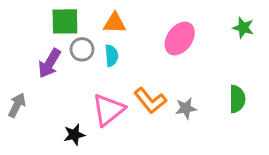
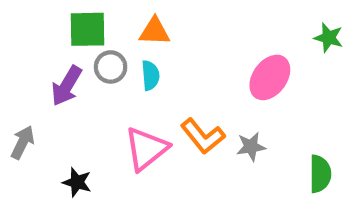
pink ellipse: (180, 39) -> (270, 77), moved
green semicircle: (237, 99) -> (320, 174), moved
black star: (74, 135) -> (77, 182), moved, turned 30

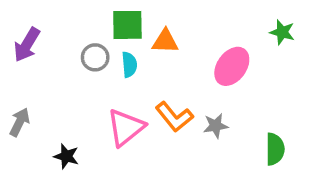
green square: (88, 29) -> (127, 25), moved
orange triangle: (155, 31) -> (165, 41), moved
purple arrow: (67, 86) -> (27, 45), moved

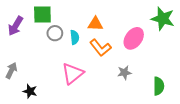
green square: (127, 25) -> (42, 15), moved
green star: (282, 32) -> (163, 19), size x1.6
orange L-shape: (174, 117) -> (101, 48), moved
black star: (66, 156) -> (30, 91), moved

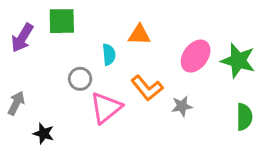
green star: (163, 19) -> (238, 61), moved
gray circle: (55, 33) -> (80, 79), moved
orange L-shape: (101, 48) -> (147, 88), moved
green semicircle: (159, 86) -> (244, 117), moved

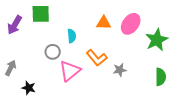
orange triangle: (139, 35) -> (104, 23), moved
pink ellipse: (196, 56) -> (131, 24), moved
green star: (238, 61) -> (157, 40), turned 30

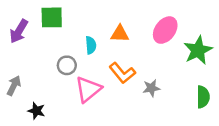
orange triangle: (104, 23) -> (120, 34), moved

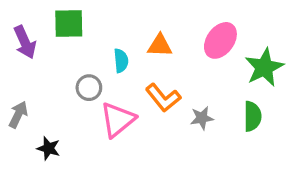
purple arrow: (19, 31) -> (25, 42), turned -55
green semicircle: (203, 97) -> (252, 116), moved

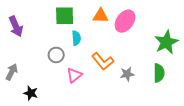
green square: (69, 24) -> (65, 16), moved
pink ellipse: (220, 40) -> (125, 21), moved
orange triangle: (160, 45) -> (101, 16), moved
pink triangle: (118, 120) -> (74, 75), size x0.7

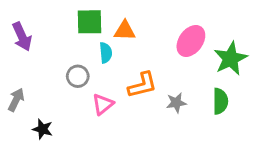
orange triangle: (101, 16) -> (125, 31), moved
pink ellipse: (125, 21) -> (191, 41), moved
orange L-shape: (103, 61) -> (142, 85), turned -65

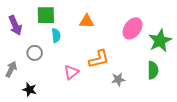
green square: (90, 22) -> (46, 15), moved
cyan semicircle: (106, 53) -> (56, 36), moved
gray circle: (78, 76) -> (35, 53), moved
gray star: (176, 103) -> (118, 79), moved

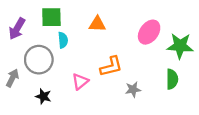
purple arrow: (15, 25) -> (17, 29), turned 54
green star: (160, 41) -> (180, 46), turned 30
gray circle: (35, 53) -> (39, 60), size x1.6
black star: (30, 90) -> (43, 96), moved

